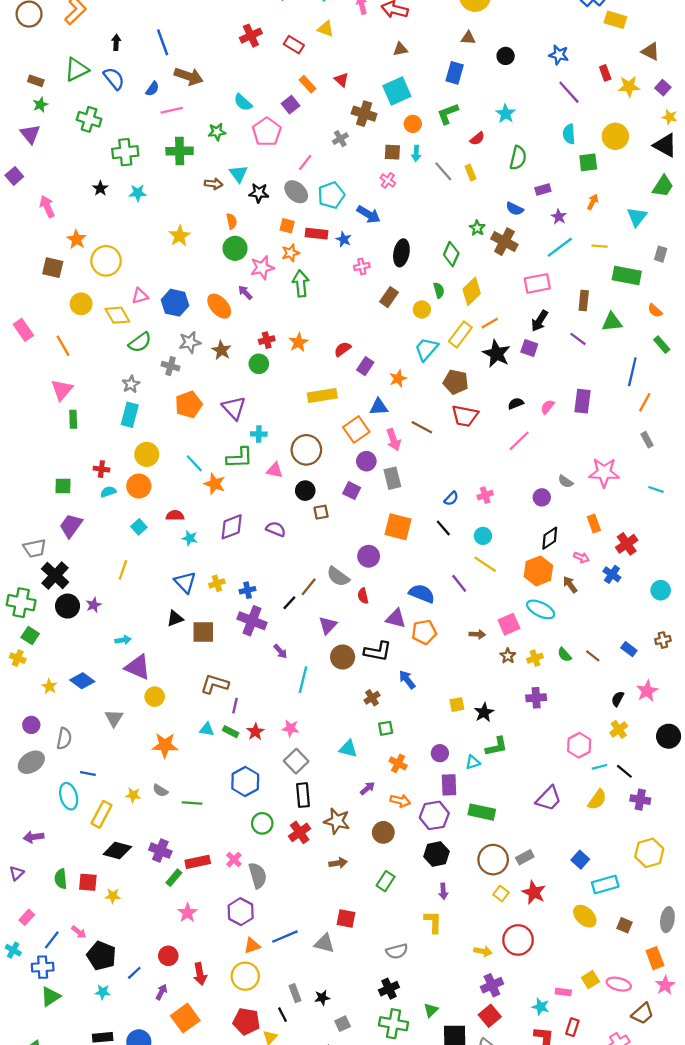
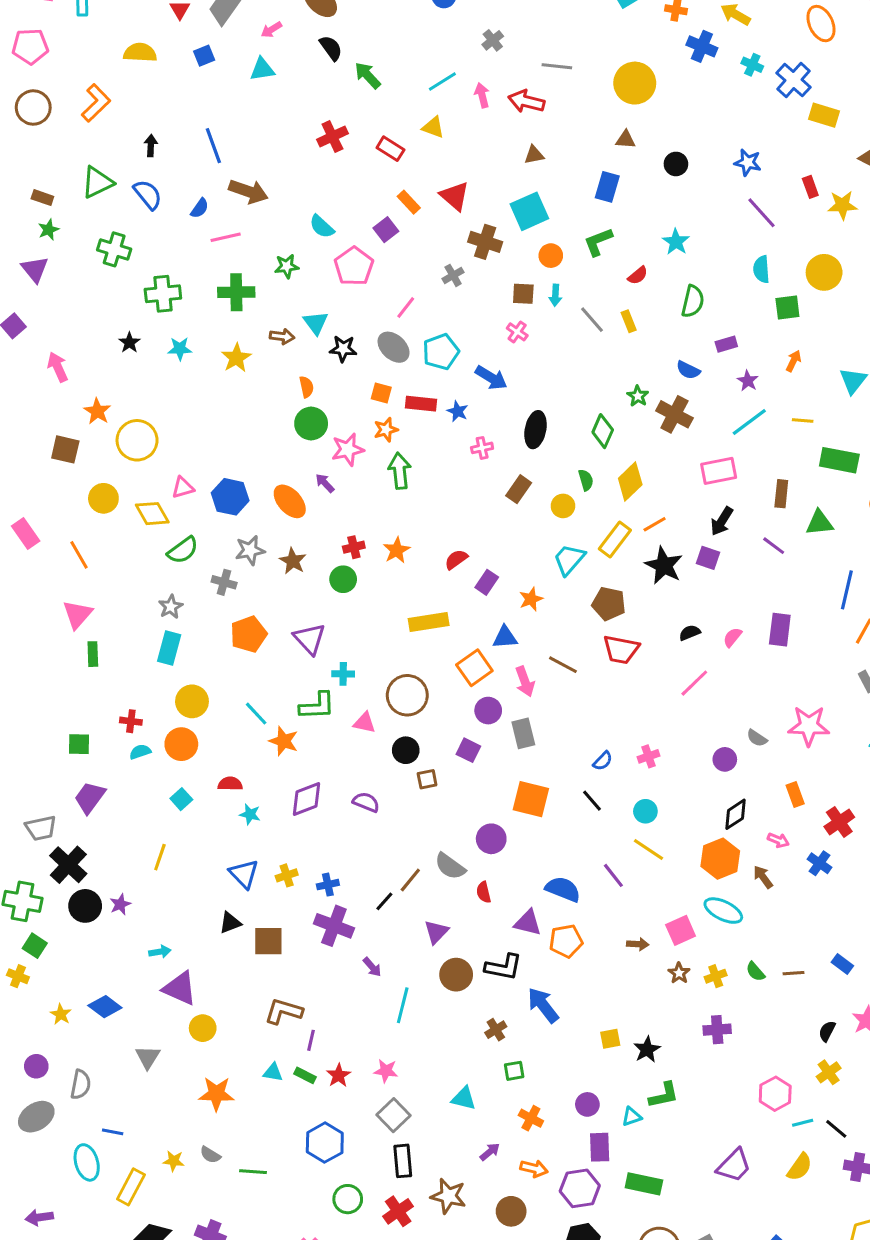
red triangle: (341, 80) -> (455, 196), size x1.5
yellow star: (180, 236) -> (236, 358), moved
brown line: (593, 656) -> (794, 973), turned -42
blue arrow: (407, 680) -> (543, 1005), size x1.4

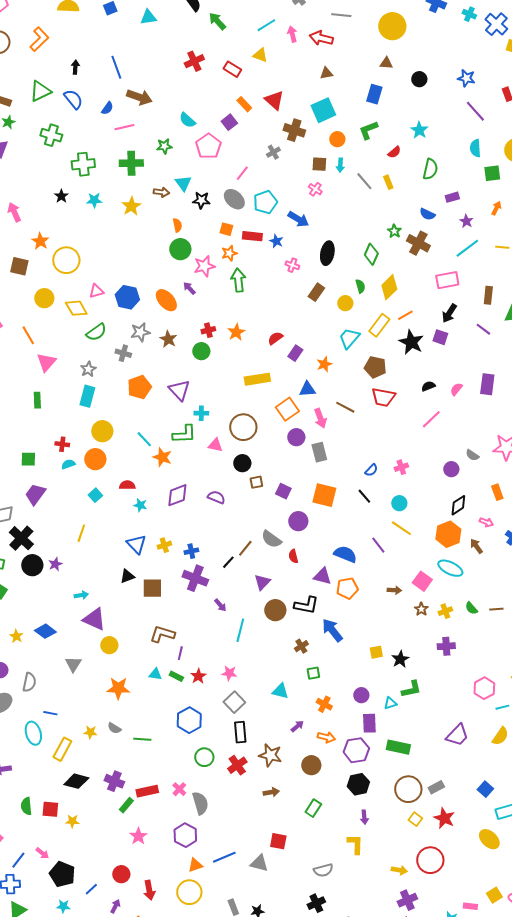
pink cross: (482, 448) -> (292, 265), turned 32
pink triangle: (77, 614) -> (46, 362), moved
purple square: (468, 750) -> (283, 491), moved
pink square: (681, 930) -> (422, 581), turned -30

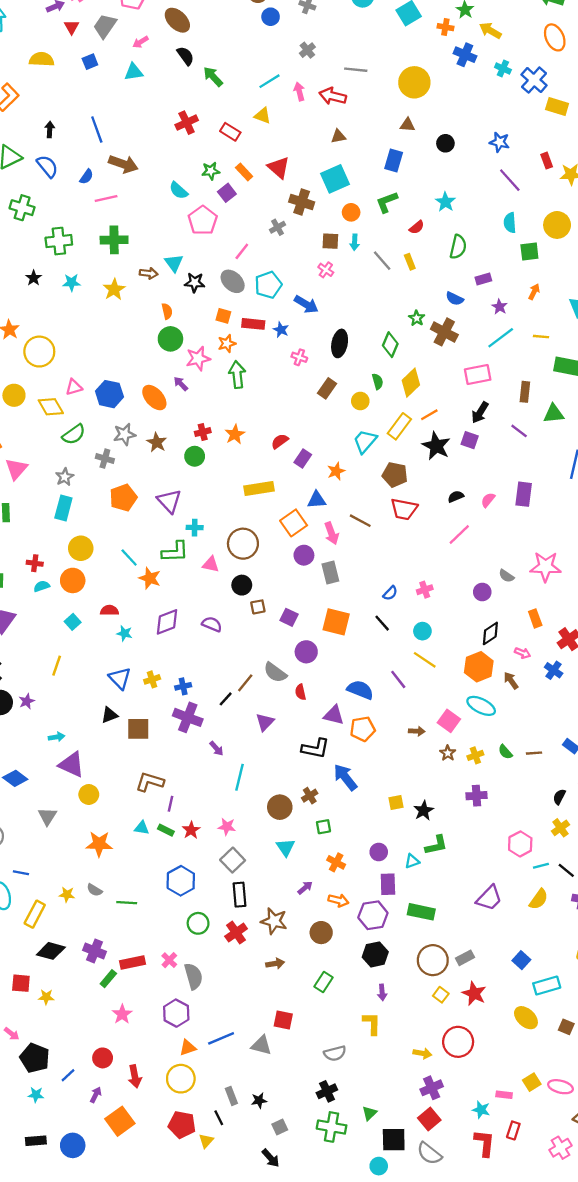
green star: (164, 146) -> (211, 171), moved
brown circle: (275, 610) -> (280, 807), moved
cyan triangle: (280, 691) -> (286, 847), turned 42

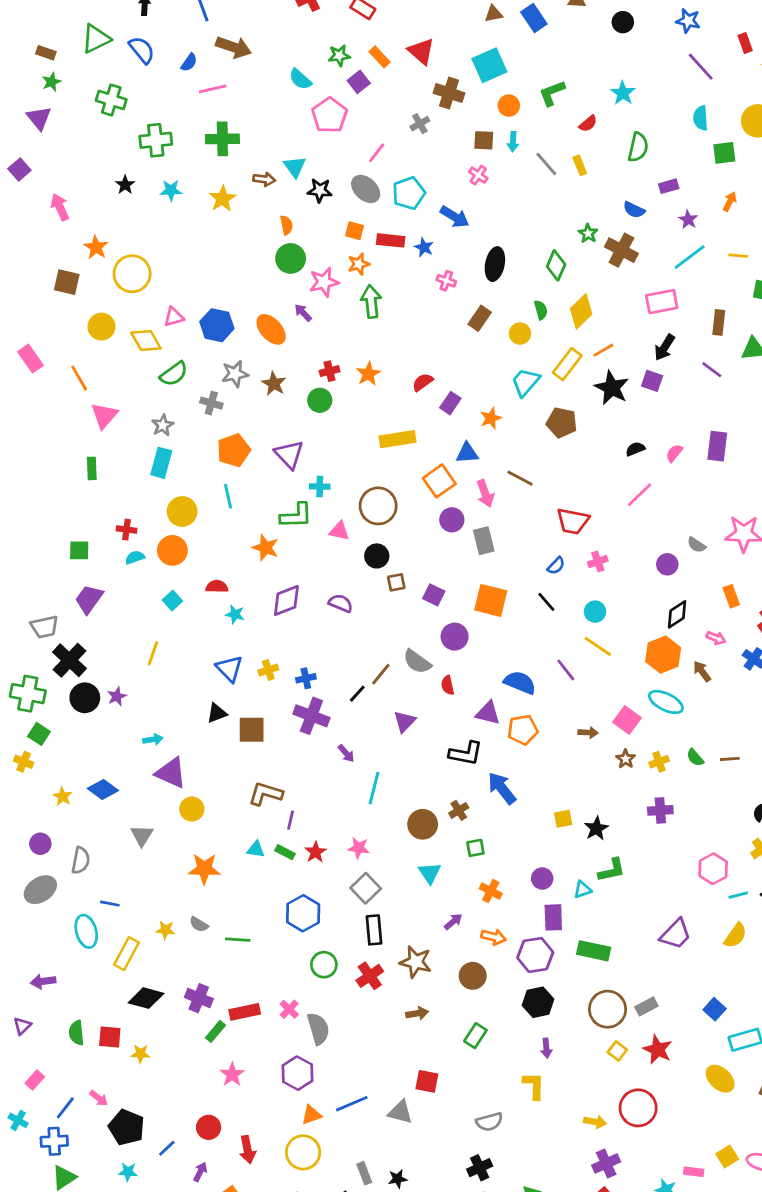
blue rectangle: (394, 161) -> (534, 18), moved, turned -50
red trapezoid: (404, 509) -> (573, 521), moved
cyan line: (129, 557) -> (228, 496), moved, turned 30

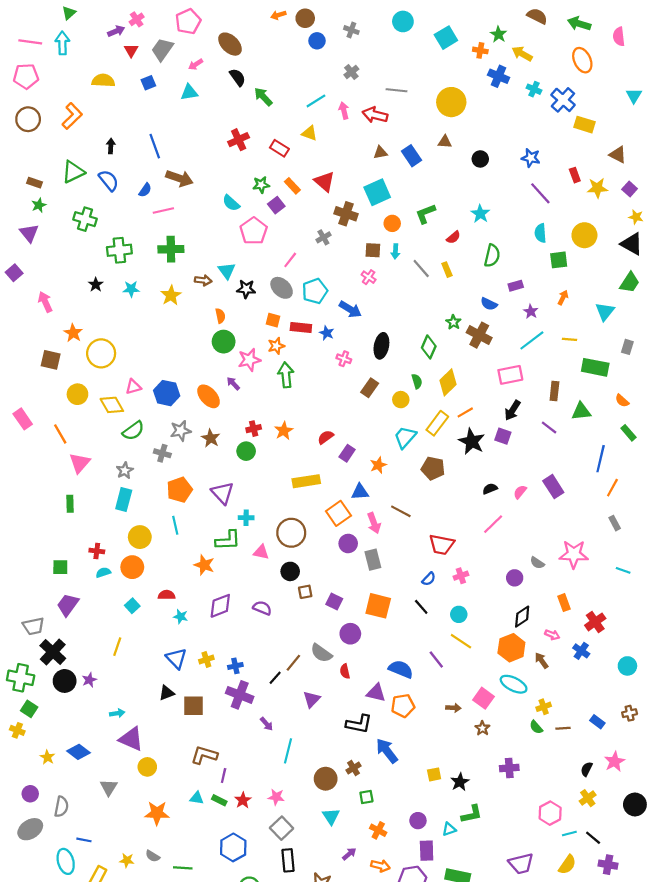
purple rectangle: (717, 446) -> (553, 487), turned -40
yellow cross: (659, 762) -> (544, 707), moved
purple trapezoid: (676, 934) -> (521, 864), turned 32

